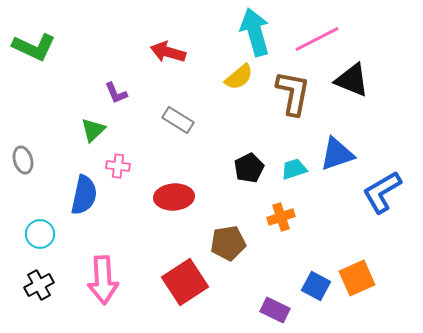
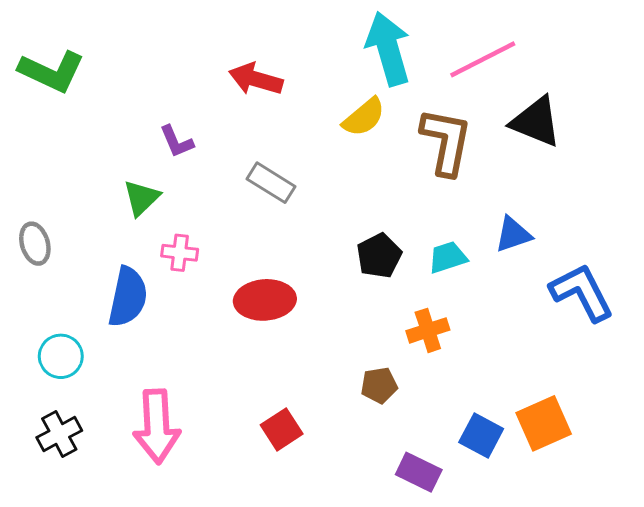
blue triangle: (337, 154) -> (513, 234), size x0.7
blue L-shape: (382, 192) -> (582, 292), turned 93
brown pentagon: (228, 243) -> (379, 385), moved, size x0.7
red square: (185, 282) -> (282, 429), size x0.6

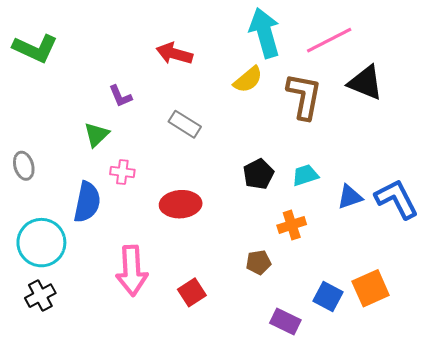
blue triangle: (513, 234) -> (350, 197), moved
cyan circle: (61, 356) -> (41, 243), size x1.6
pink arrow: (157, 426) -> (132, 271), moved

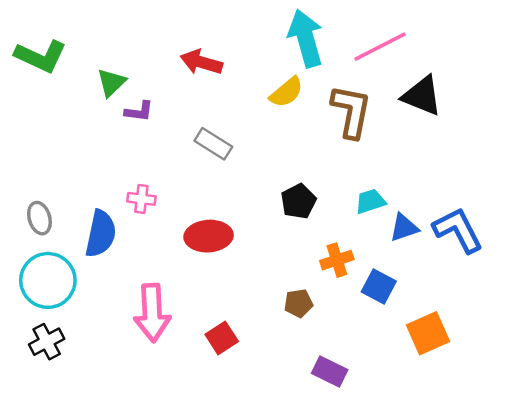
purple L-shape: (120, 96) -> (139, 111), turned -60
green triangle: (96, 135) -> (111, 83), moved
gray ellipse: (24, 166) -> (39, 218), moved
cyan trapezoid: (305, 175) -> (370, 201), moved
blue square: (328, 297) -> (379, 286), moved

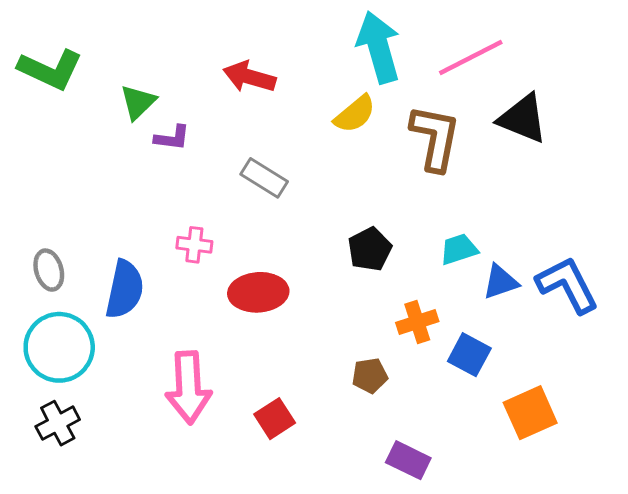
pink cross: (141, 199) -> (194, 245), moved

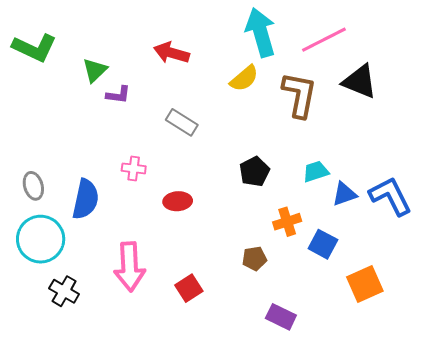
red ellipse: (258, 292) -> (178, 201), size x0.7
black cross: (58, 423) -> (64, 291), moved, turned -32

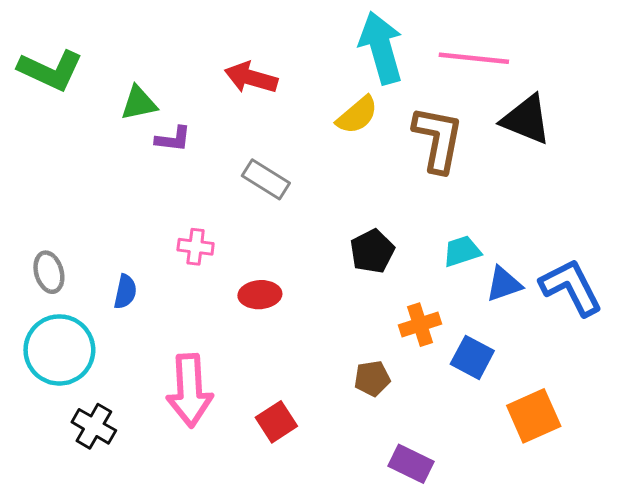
pink line: (324, 40) -> (474, 58), turned 33
green triangle: (95, 70) -> (139, 103), turned 32
blue semicircle: (86, 199) -> (125, 292), size x0.6

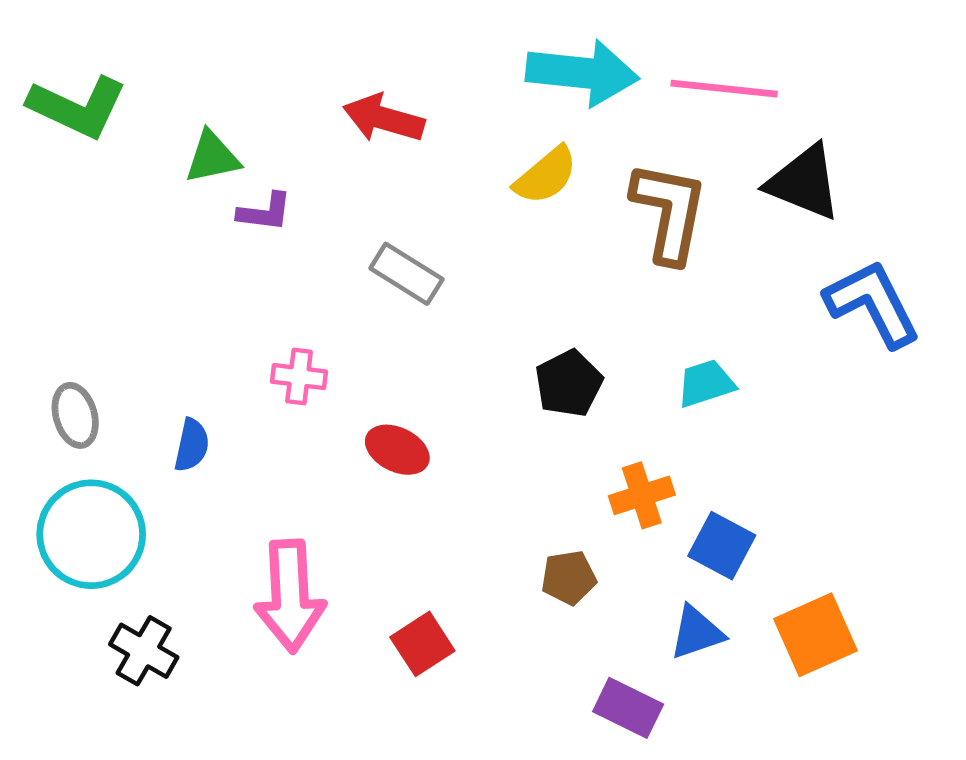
cyan arrow: (381, 48) -> (582, 73), turned 112
blue triangle: (504, 284) -> (697, 632), moved
blue L-shape: (571, 287) -> (873, 303), moved
red ellipse: (260, 295) -> (397, 450), turned 30

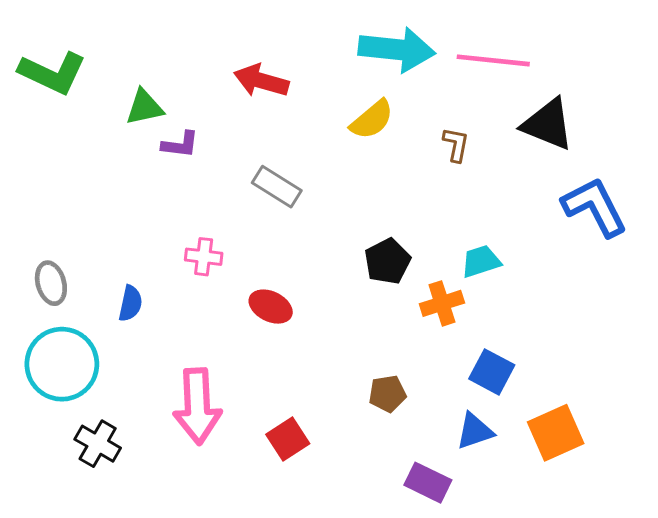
brown L-shape: (669, 212) -> (456, 145), size x0.5
orange cross: (642, 495) -> (442, 303), moved

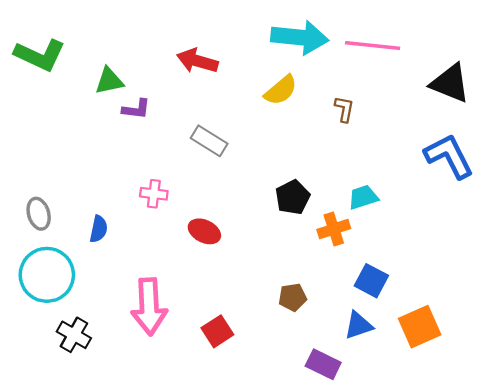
black triangle: (548, 124) -> (450, 83), moved

